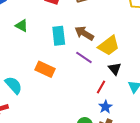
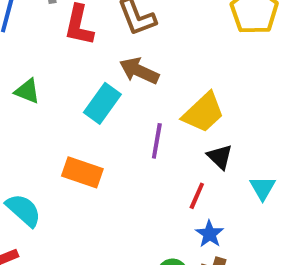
brown arrow: (84, 33) -> (139, 71), moved
cyan rectangle: (59, 36) -> (102, 103), turned 48
purple line: (84, 57) -> (157, 141), turned 72

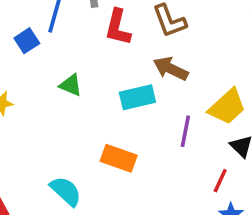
cyan rectangle: (102, 103) -> (137, 97), turned 40

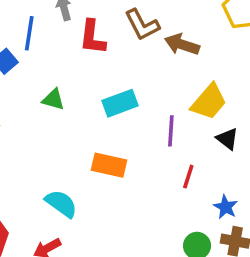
brown arrow: (171, 69) -> (182, 44), moved
red line: (220, 181) -> (188, 177), moved

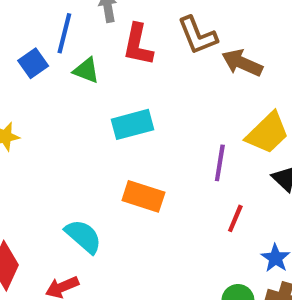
green triangle: (53, 100) -> (86, 70), moved
cyan rectangle: (120, 103) -> (132, 124), moved

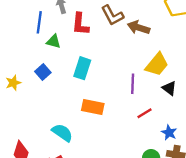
blue square: (33, 63) -> (43, 72), moved
cyan rectangle: (132, 124) -> (82, 68), turned -50
red line: (235, 218) -> (145, 113), turned 42

